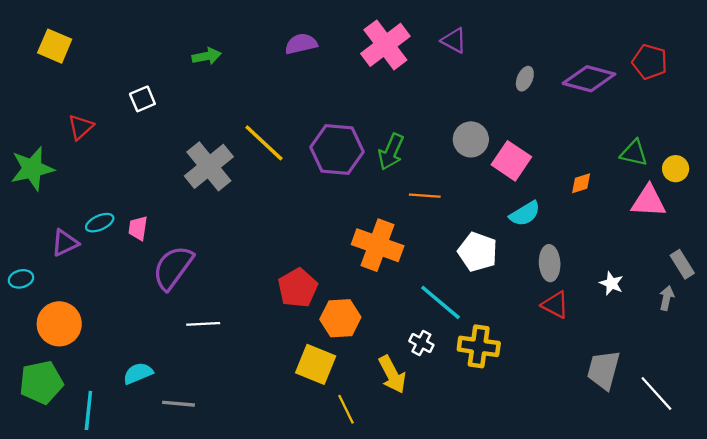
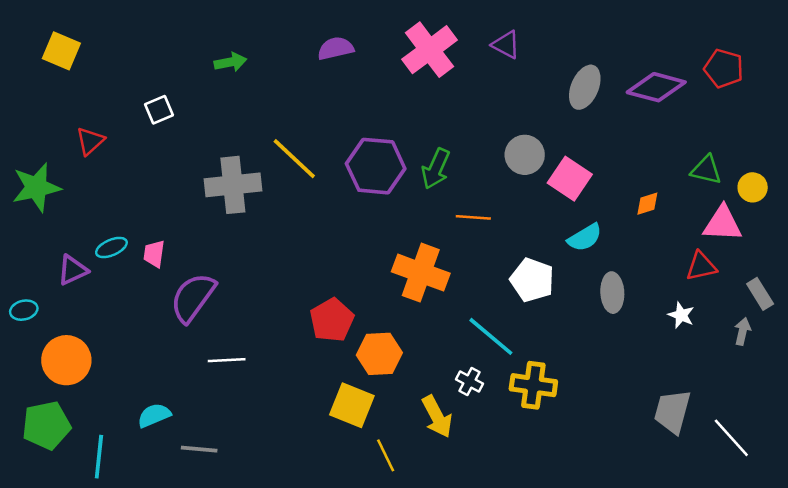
gray ellipse: (525, 79) -> (585, 87), size x1.6
gray cross: (209, 166) -> (233, 185), turned 33
red triangle: (555, 305) -> (701, 266), moved, turned -40

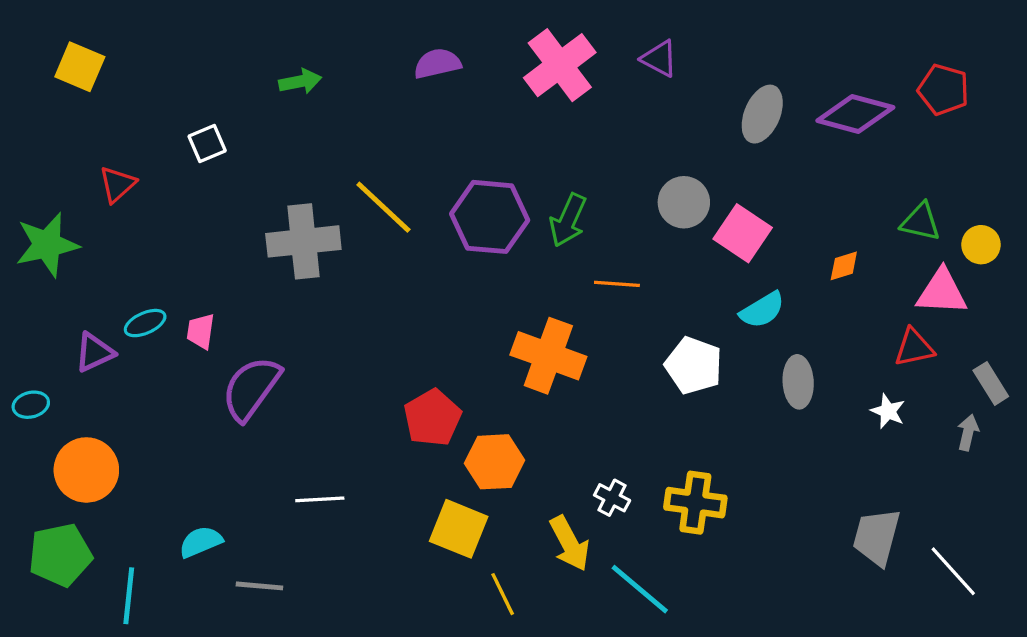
cyan line: (491, 336) -> (640, 589), moved
white line: (227, 360) -> (320, 499), moved

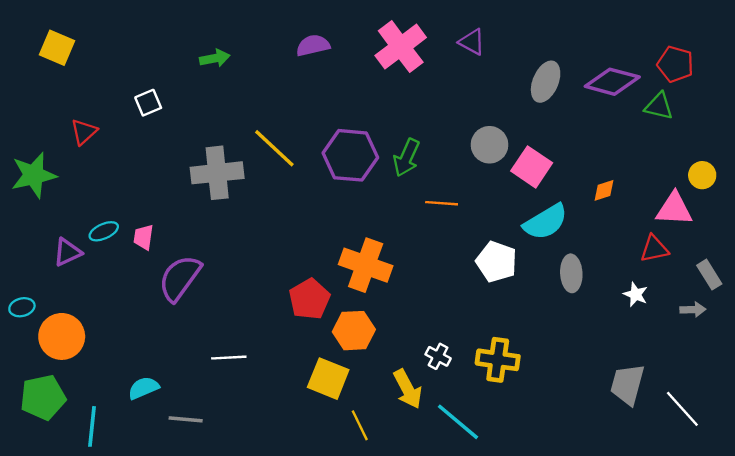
green triangle: (921, 222) -> (659, 106), moved
cyan semicircle: (762, 310) -> (546, 222), size x1.4
orange cross: (548, 356) -> (366, 265), moved
cyan ellipse: (31, 405) -> (22, 307), moved
gray arrow: (968, 432) -> (693, 310), turned 75

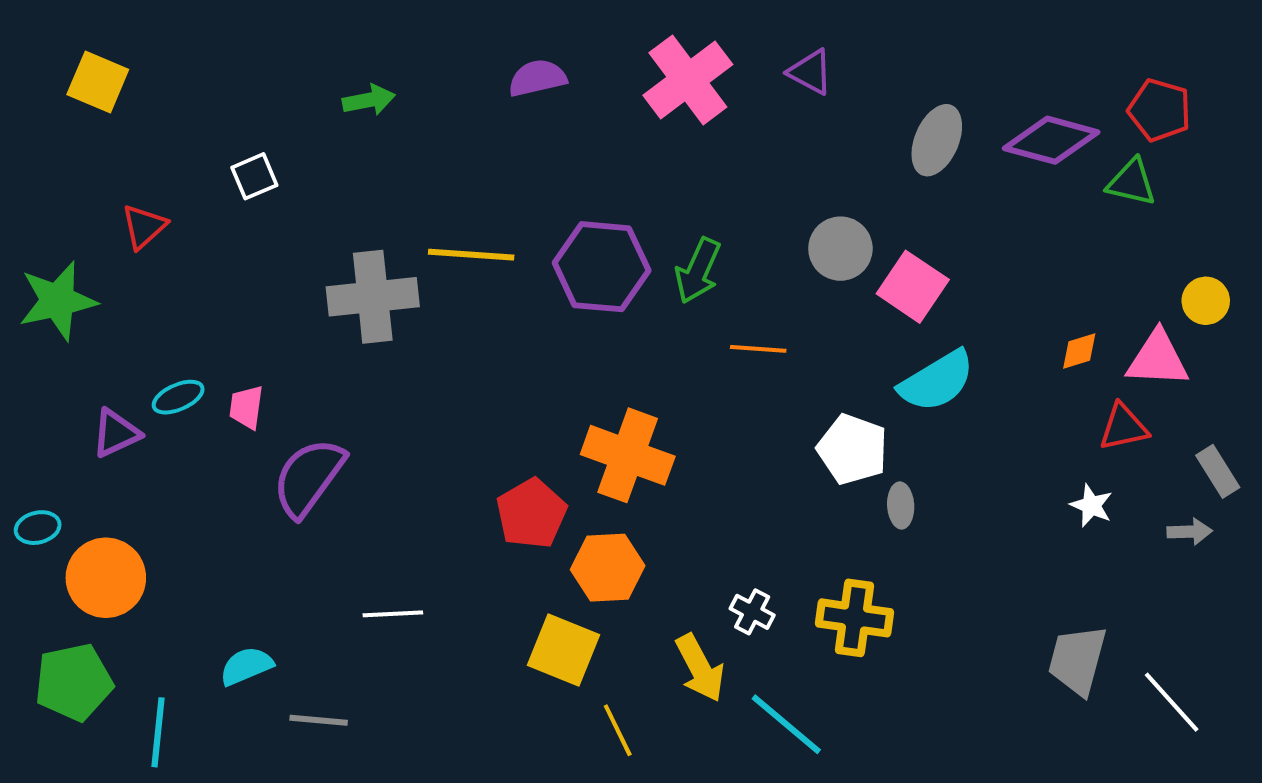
yellow line: (274, 148) -> (471, 255), turned -39
orange diamond: (604, 190) -> (1079, 351), moved
gray ellipse: (571, 273) -> (901, 505), moved, size x0.7

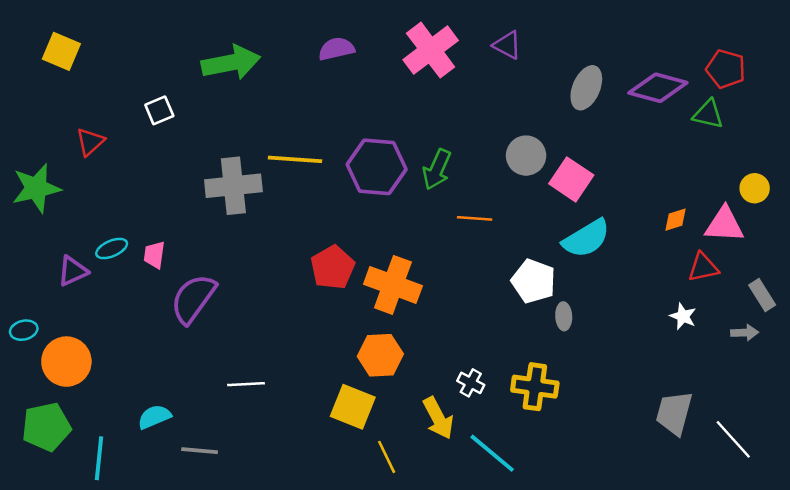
green arrow: (369, 100) -> (231, 63), size x1.8
red pentagon: (531, 514) -> (333, 267), moved

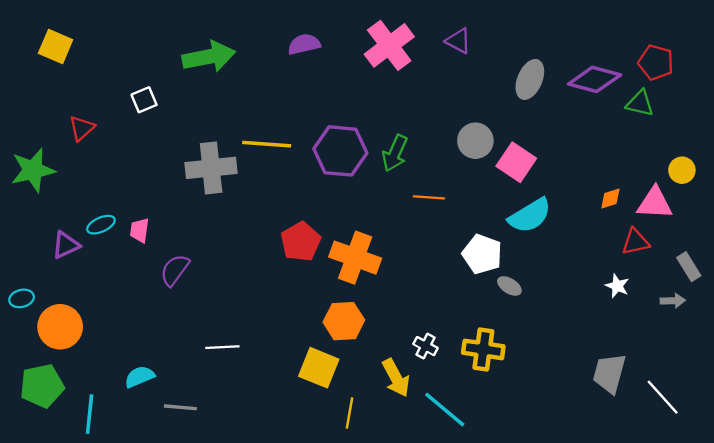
purple semicircle: (193, 299) -> (175, 270), size x0.7
gray ellipse: (564, 316) -> (509, 286), turned -55
yellow line: (387, 457) -> (349, 413), turned 36

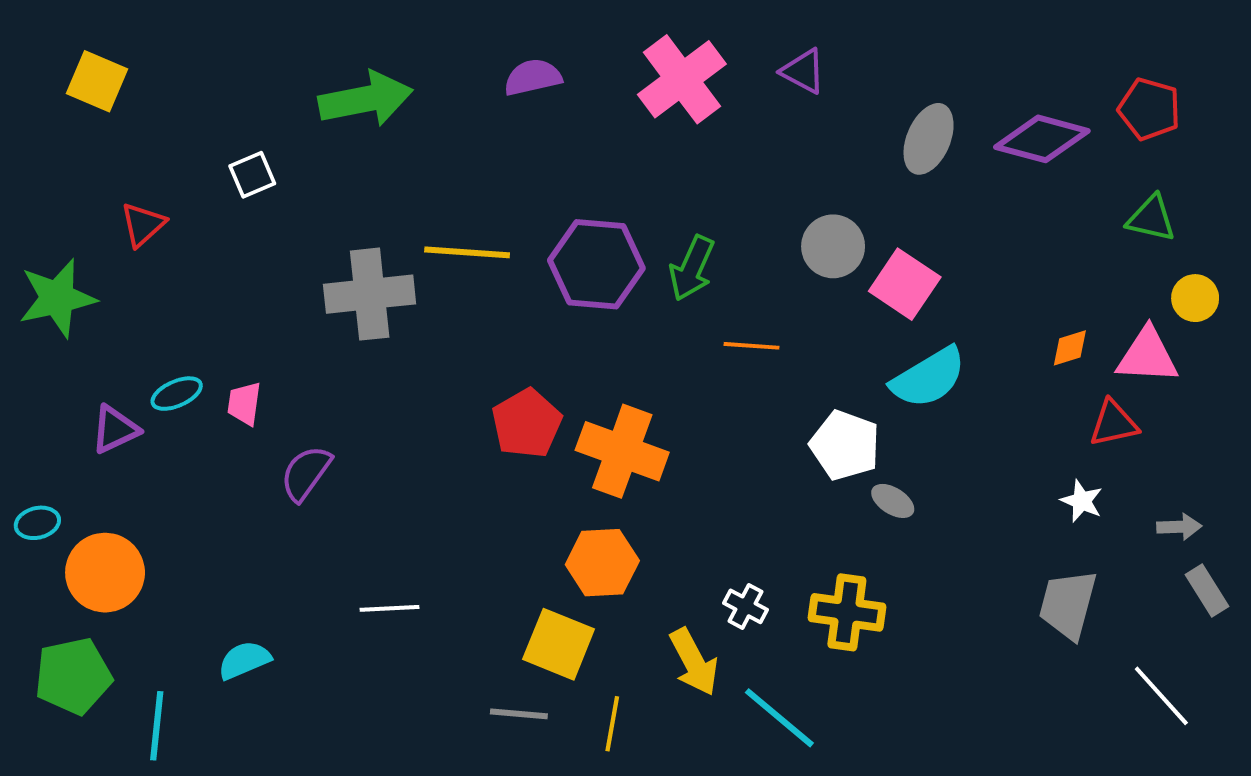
green triangle: (640, 103) -> (1151, 219), moved
gray rectangle: (689, 267) -> (1207, 590), moved
gray trapezoid: (609, 373) -> (1068, 604), moved
gray line: (180, 407) -> (519, 714), moved

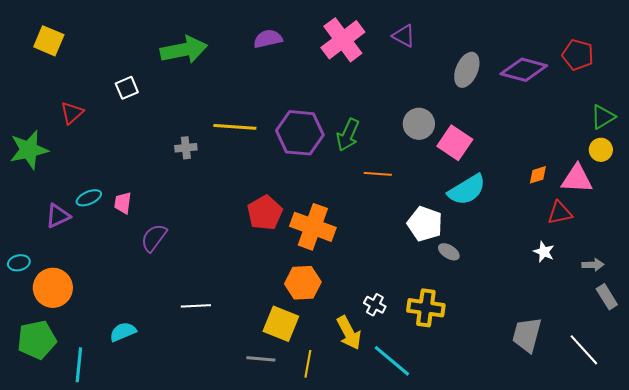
green triangle: (1151, 219) -> (603, 117), moved, turned -44
gray cross: (370, 294) -> (186, 148), size x0.5
gray trapezoid: (1068, 604) -> (527, 335), moved

